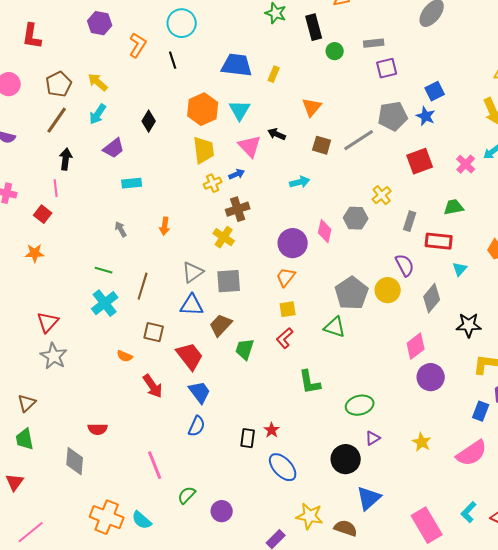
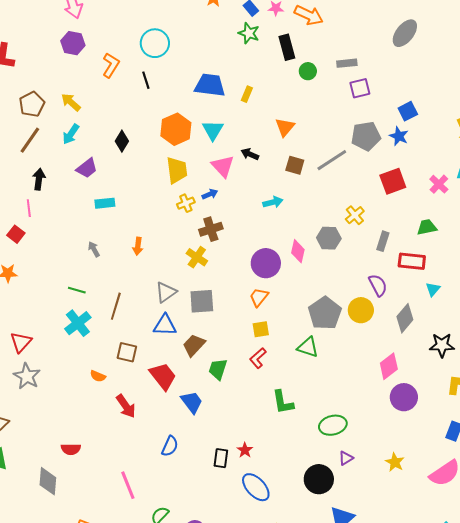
blue trapezoid: (200, 392) -> (192, 402), moved

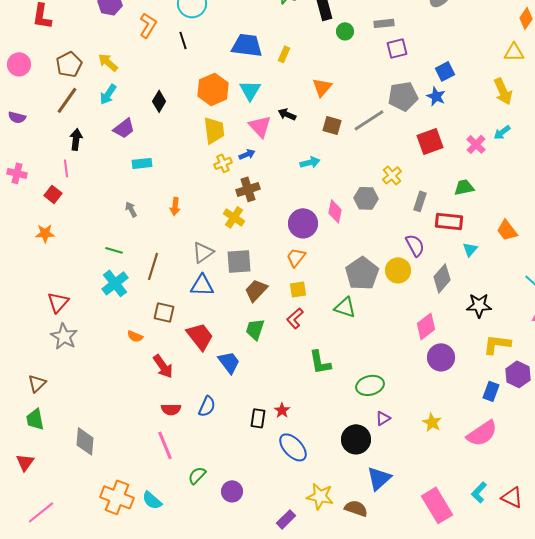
brown trapezoid: (194, 345) -> (256, 290), moved
red semicircle: (71, 449) -> (171, 409), moved

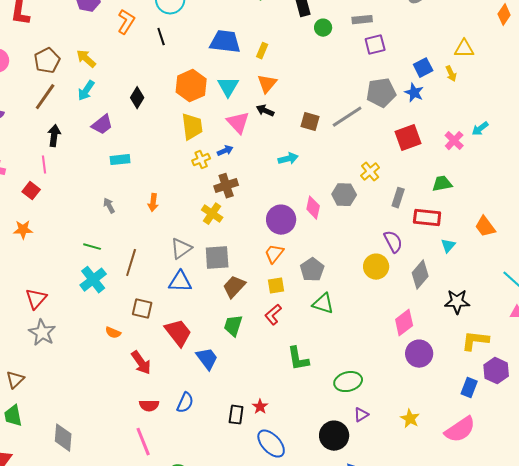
yellow triangle: (514, 52) -> (464, 49), moved
orange triangle: (322, 87) -> (267, 84), moved
yellow arrow: (503, 91) -> (451, 74), moved, size x0.6
gray pentagon: (362, 273) -> (312, 270), moved, size x0.7

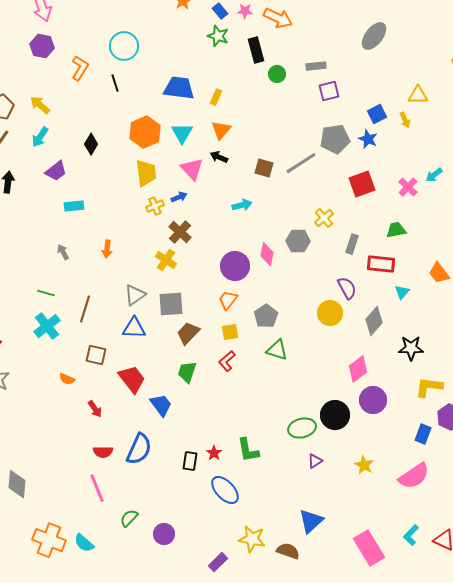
brown cross: (226, 186) -> (180, 232), turned -30
green L-shape: (298, 359) -> (248, 450), moved
red arrow: (141, 363) -> (95, 409), size x0.7
blue semicircle: (185, 403) -> (139, 449), size x1.5
black circle: (334, 436) -> (335, 415), moved

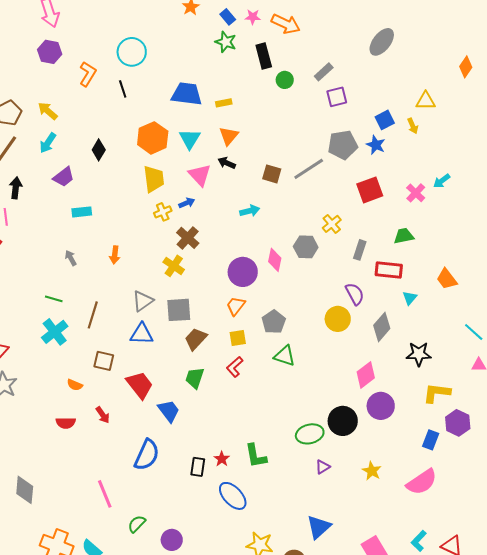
gray rectangle: (316, 66) -> (324, 72), turned -36
yellow rectangle: (216, 97) -> (224, 103), turned 56
red semicircle: (103, 452) -> (66, 423), moved

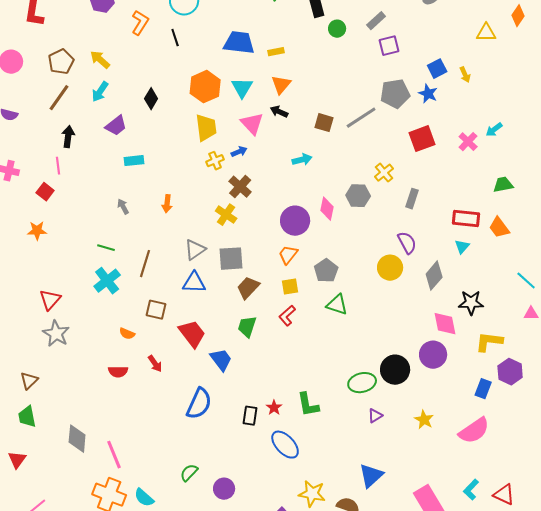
yellow triangle: (426, 101) -> (486, 33), moved
green trapezoid: (404, 236) -> (503, 185), moved
red rectangle: (389, 270) -> (466, 219), moved
pink diamond: (366, 375) -> (445, 324), moved, turned -64
pink line: (105, 494) -> (114, 455), moved

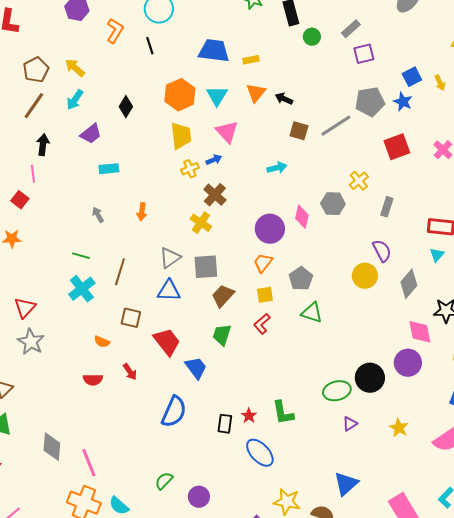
black arrow: (279, 112) -> (284, 99), moved

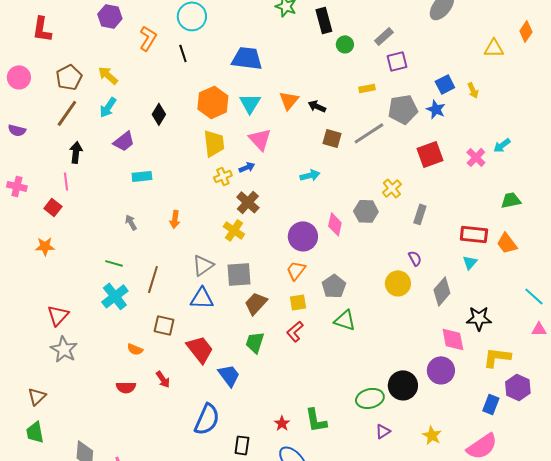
yellow rectangle: (251, 60) -> (367, 88), moved
purple semicircle: (382, 251) -> (415, 258), size x0.7
black rectangle: (225, 424) -> (242, 445), moved

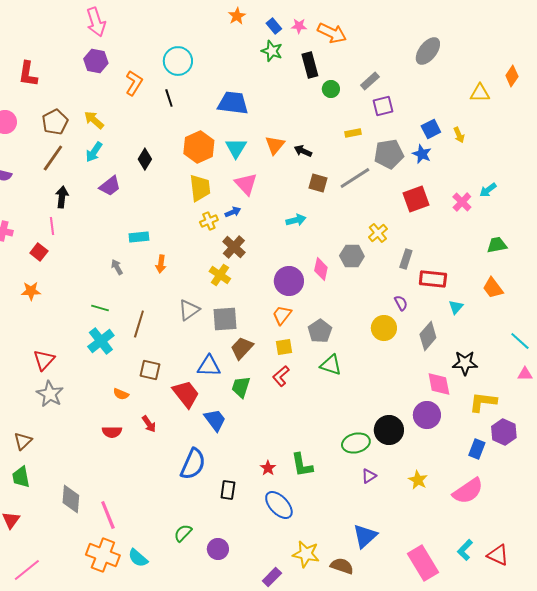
cyan rectangle: (142, 176) -> (139, 237), moved
red rectangle: (474, 234) -> (433, 279), moved
blue triangle: (202, 298) -> (209, 366), moved

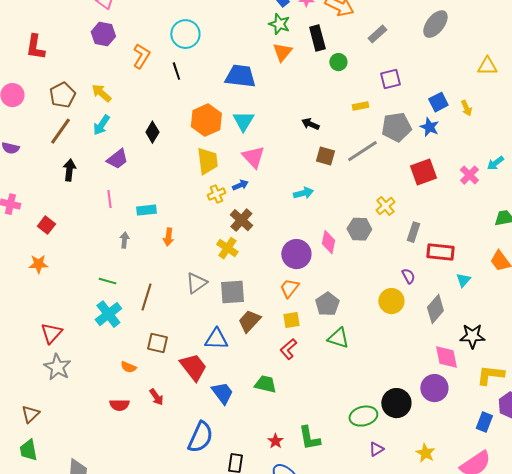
gray rectangle: (370, 81) -> (377, 34), moved
orange triangle: (275, 145) -> (282, 52), moved
pink line: (52, 226) -> (109, 199), moved
gray arrow: (117, 267) -> (124, 240), turned 35
green trapezoid: (241, 387) -> (265, 384), moved, turned 85

